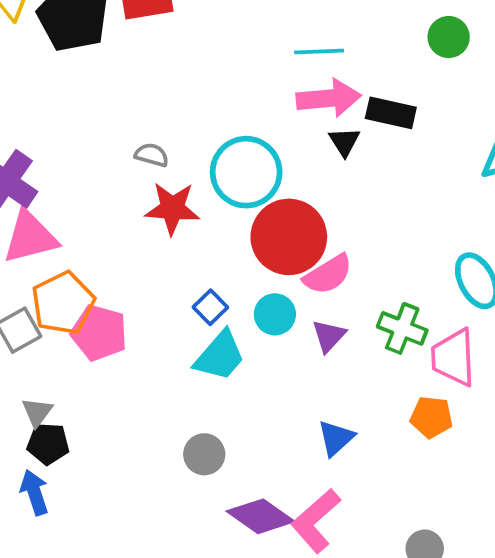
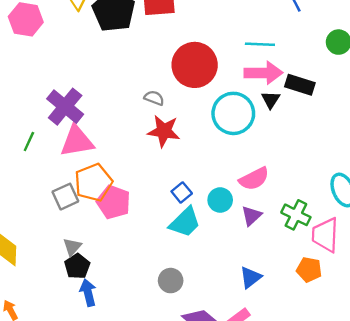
cyan circle: (246, 172) -> (233, 113), moved
red circle: (289, 237) -> (195, 65), moved
black pentagon: (48, 444) -> (77, 266), turned 30
blue arrow: (34, 492) -> (88, 293), moved

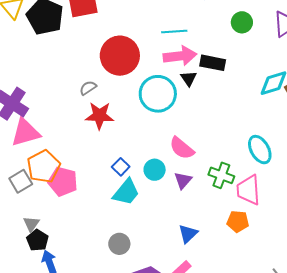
gray semicircle: (154, 98) -> (88, 88), turned -48
pink semicircle: (254, 179) -> (182, 148), turned 72

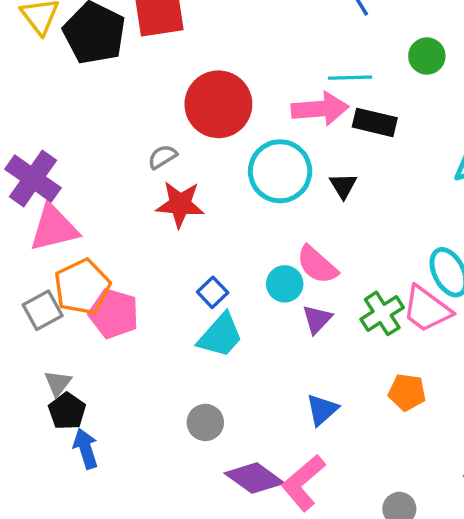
cyan line: (174, 32) -> (350, 78), moved
black triangle: (189, 78) -> (343, 186), moved
cyan circle: (155, 170) -> (285, 284), moved
green cross: (221, 175) -> (382, 313), turned 35
pink trapezoid: (249, 190) -> (427, 309), moved, turned -52

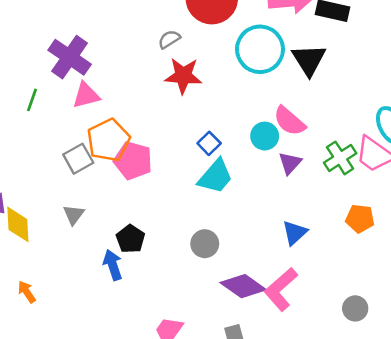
black triangle: (343, 186) -> (309, 60), size x1.6
pink triangle: (54, 228) -> (86, 95), size x0.7
gray triangle: (58, 383) -> (74, 215), moved
black pentagon: (67, 411) -> (131, 239), moved

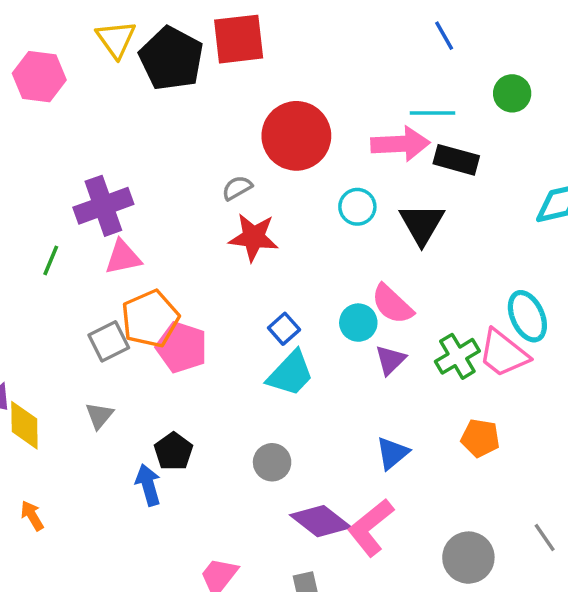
cyan circle: (260, 49) -> (357, 207), size x0.6
purple cross: (70, 57) -> (103, 206), turned 33
gray circle: (355, 308) -> (468, 558), size x1.5

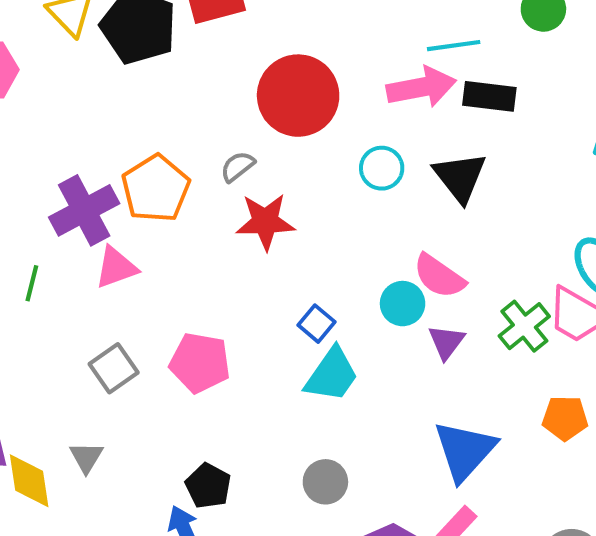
orange pentagon: (150, 319) -> (156, 189), moved
gray triangle: (99, 416) -> (86, 457), moved
blue triangle: (392, 453) -> (465, 451), size x1.6

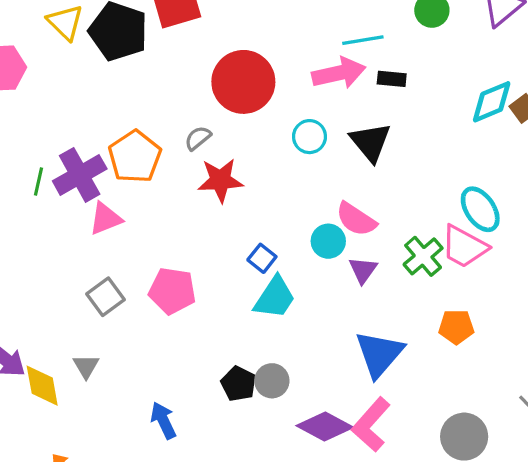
black rectangle: (489, 96) -> (392, 79), size x0.7
green line: (32, 283) -> (38, 181), moved
black pentagon: (208, 486) -> (238, 384), moved

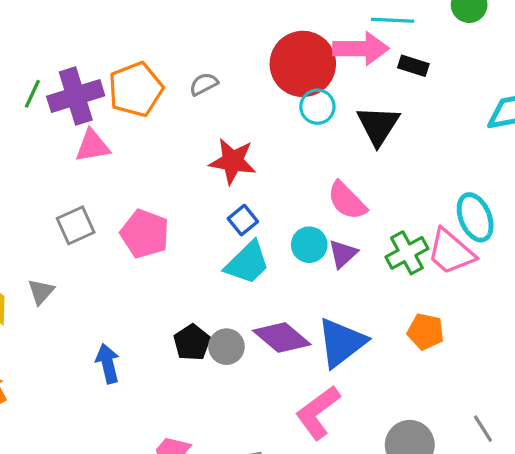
red circle: (243, 82) -> (303, 64), moved
red star: (220, 180) -> (233, 161), moved
cyan circle: (328, 241) -> (309, 245), moved
purple diamond: (325, 426) -> (282, 337), moved

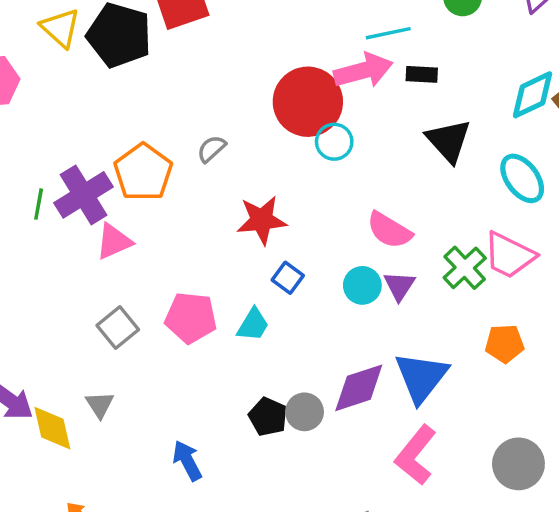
black triangle: (378, 125) -> (449, 141), moved
cyan ellipse: (475, 217) -> (522, 178), moved
cyan trapezoid: (247, 263) -> (253, 325), moved, size x0.7
purple diamond: (282, 337) -> (359, 388), turned -44

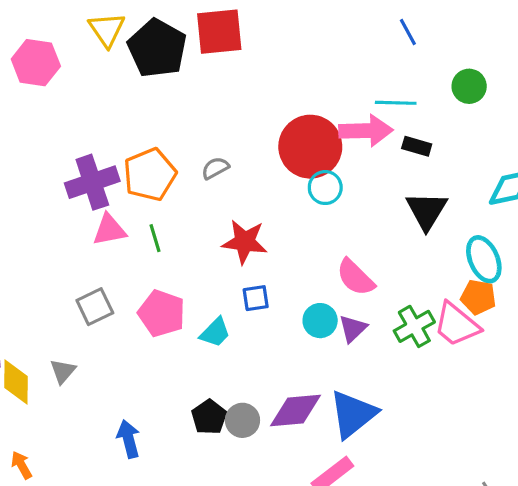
green line: (39, 204) -> (155, 238), moved, turned -40
blue square: (288, 278) -> (256, 298), turned 32
orange pentagon: (505, 344) -> (478, 297), moved

